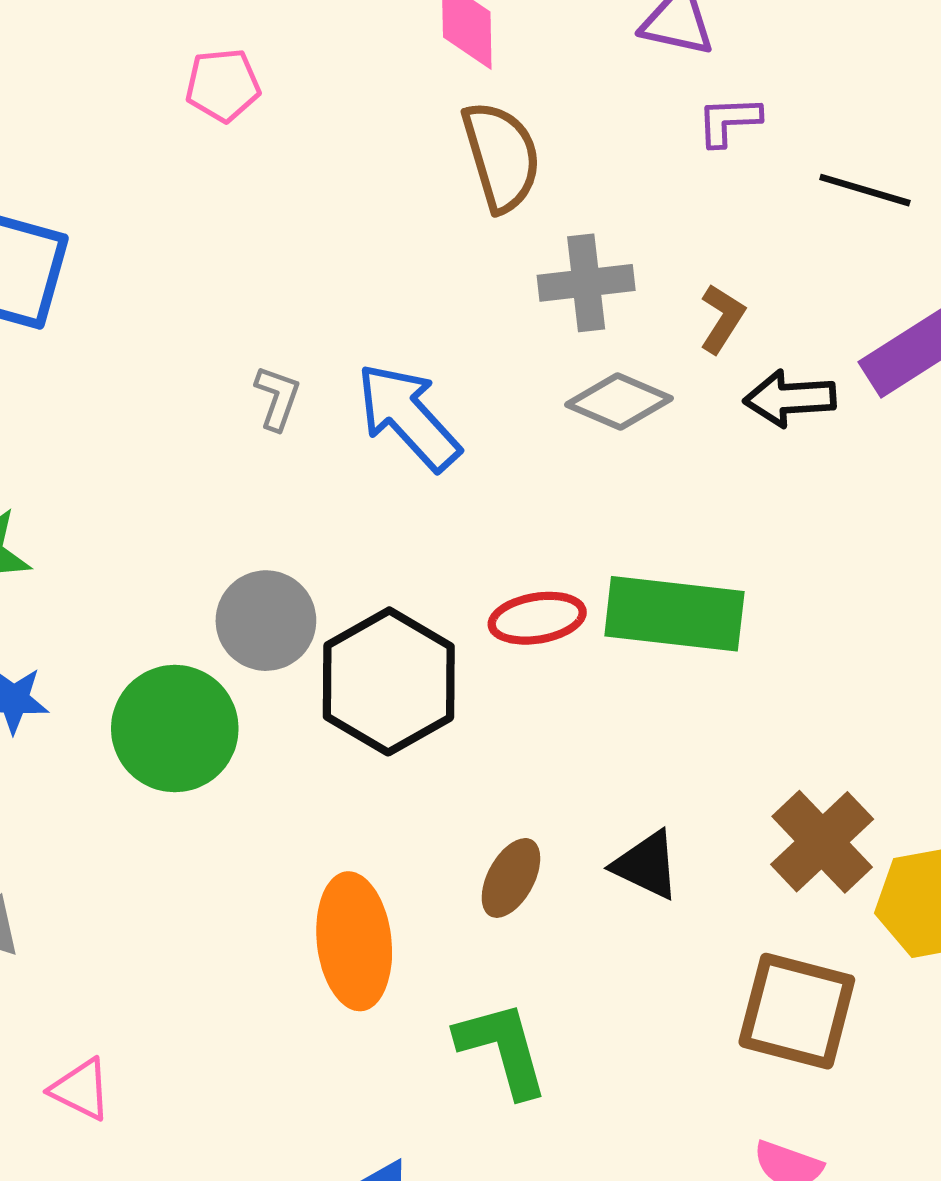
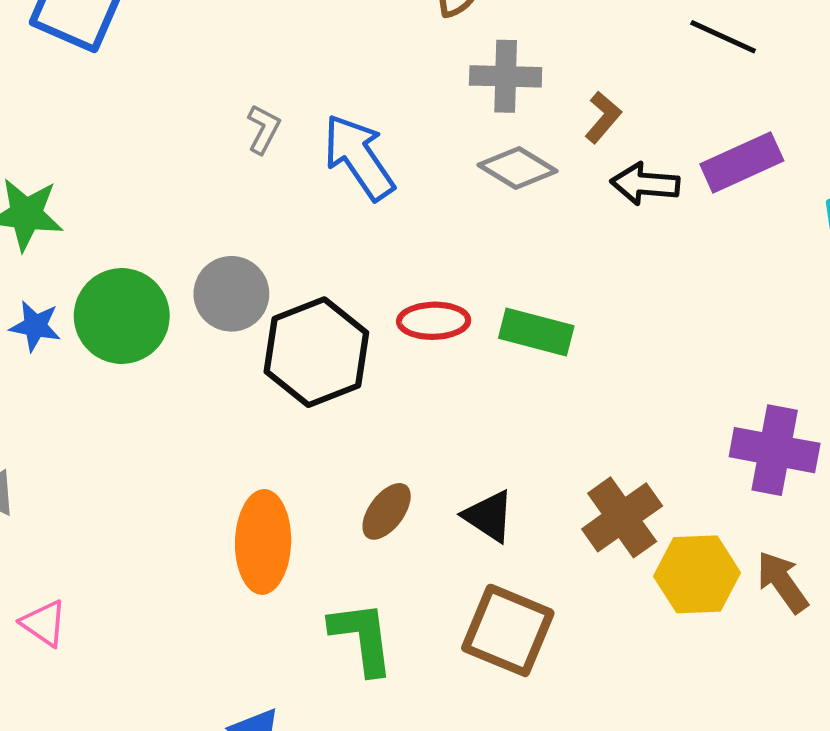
green rectangle: (674, 614) -> (536, 332), size x0.7
green circle: (175, 729) -> (122, 316), moved
brown square: (797, 1011) -> (508, 630), moved

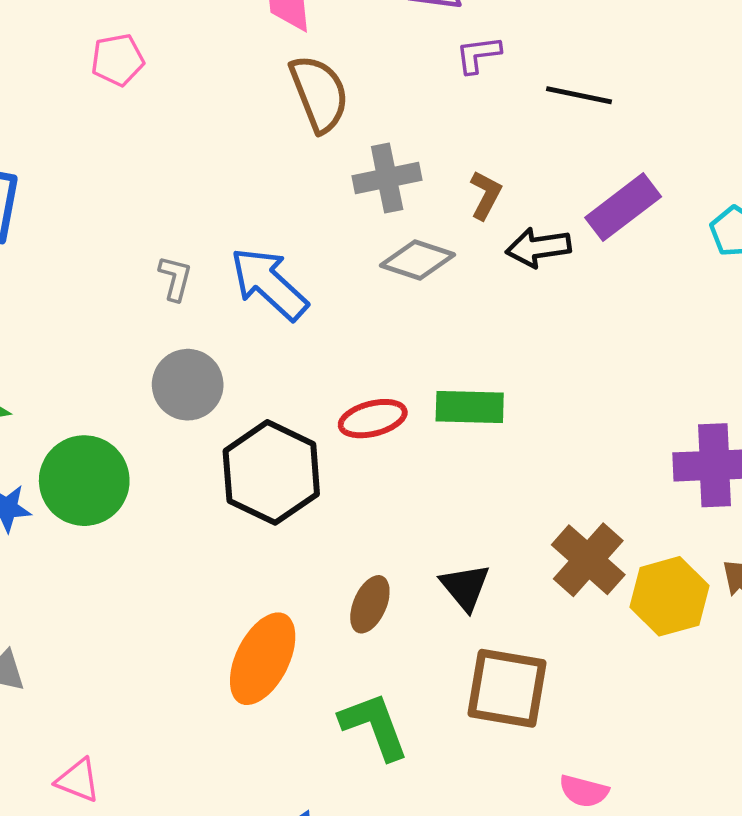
gray circle: (231, 294) -> (188, 385), moved
black triangle: (489, 516) -> (465, 587), turned 30
orange ellipse: (263, 542) -> (263, 659), turned 38

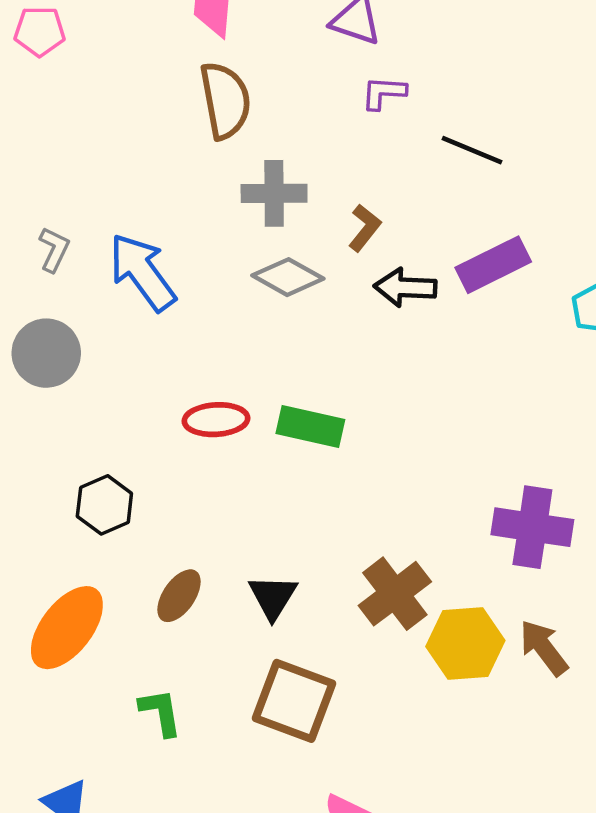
black hexagon: (271, 472) -> (104, 505), moved, size x0.6
green L-shape: (374, 726) -> (161, 712), size x0.7

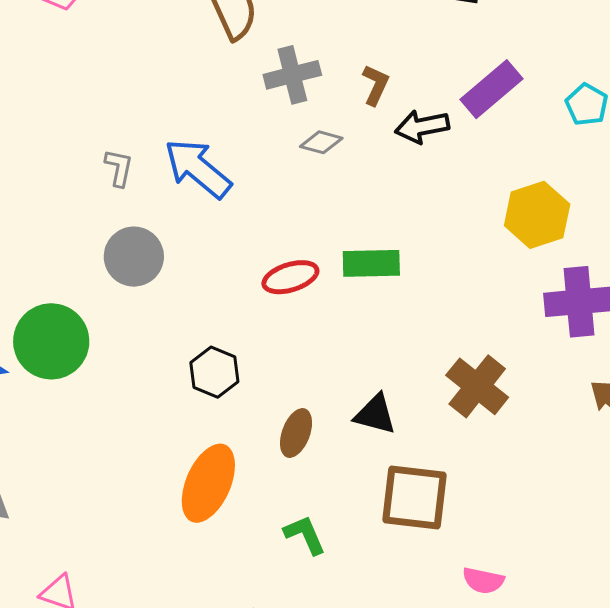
gray diamond: (288, 277) -> (321, 142), size x0.7
black triangle: (273, 597) -> (375, 414), turned -33
yellow hexagon: (465, 643) -> (537, 215), moved

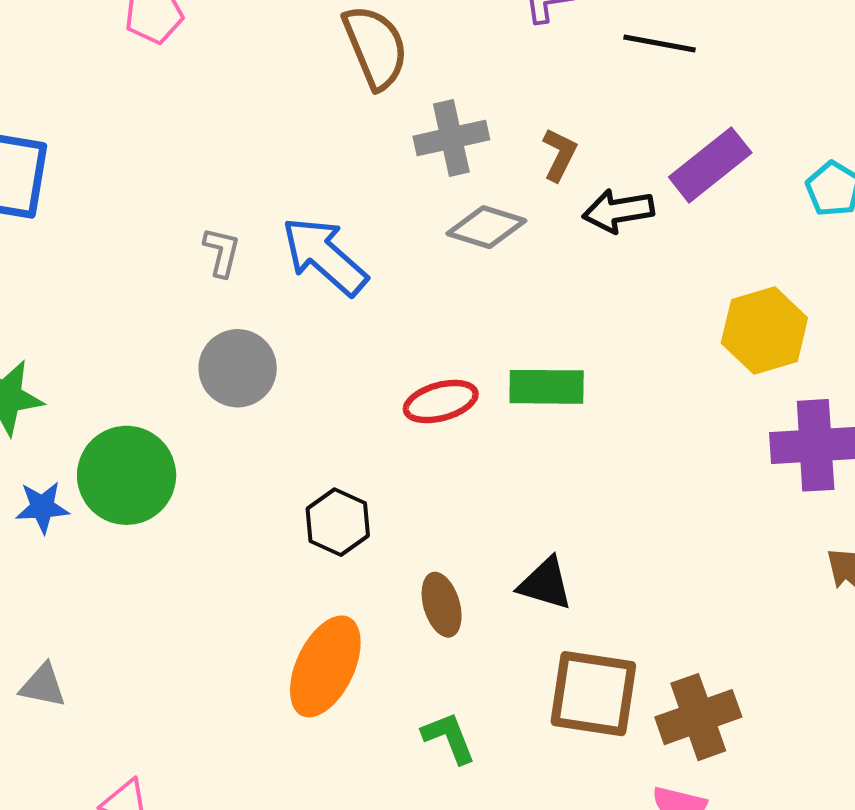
gray diamond: (321, 142) -> (486, 227), size x1.4
brown cross: (477, 386) -> (698, 717), moved, turned 30
brown ellipse: (296, 433) -> (442, 605), turned -39

